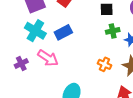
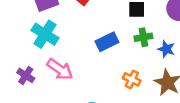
blue rectangle: (63, 32) -> (107, 42), moved
purple cross: (21, 64) -> (26, 75), turned -32

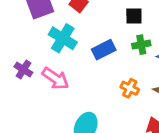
cyan cross: (45, 34) -> (63, 38), moved
purple cross: (26, 75) -> (23, 70), moved

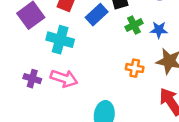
blue rectangle: (104, 50) -> (97, 15), moved

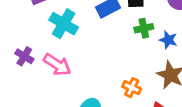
orange cross: (135, 68) -> (132, 88), moved

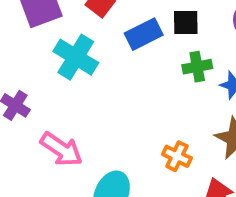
pink arrow: (57, 65) -> (61, 149), moved

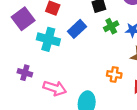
blue rectangle: (144, 34) -> (77, 29), moved

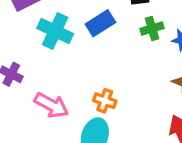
orange cross: (114, 74) -> (105, 101), moved

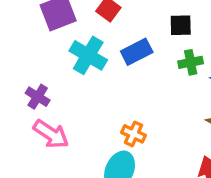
pink arrow: (51, 105) -> (51, 134), moved

